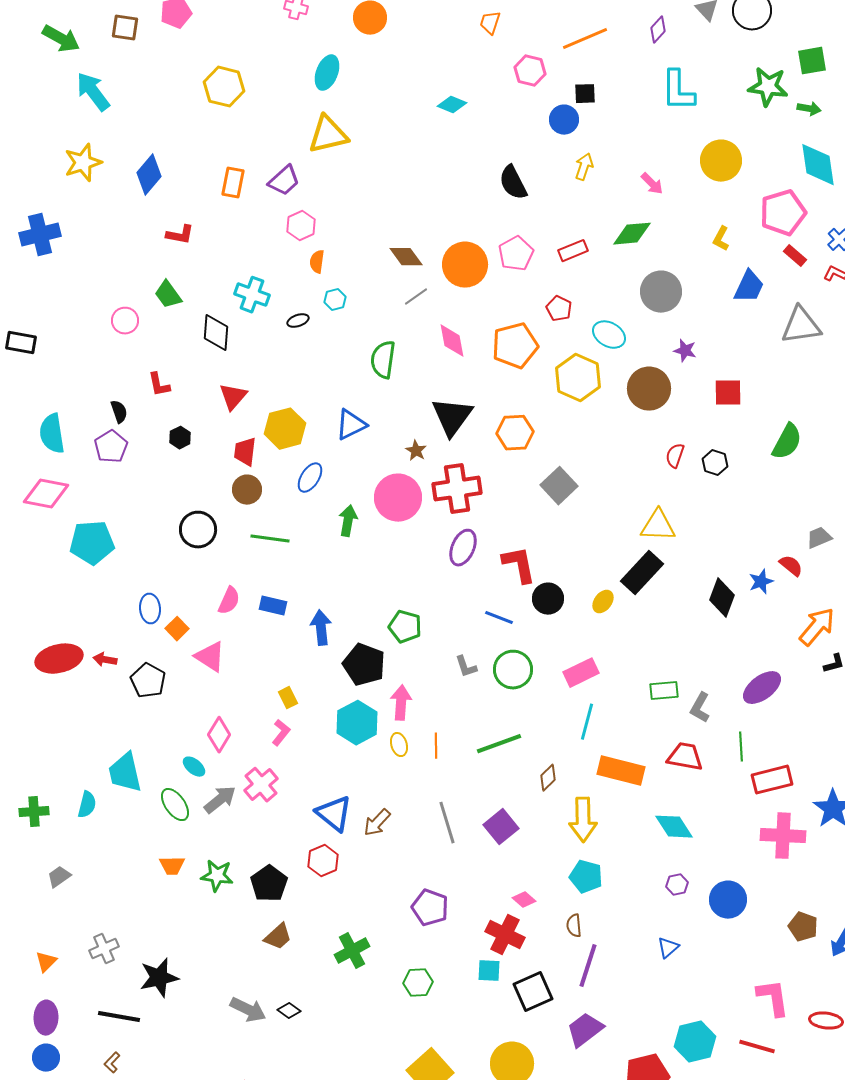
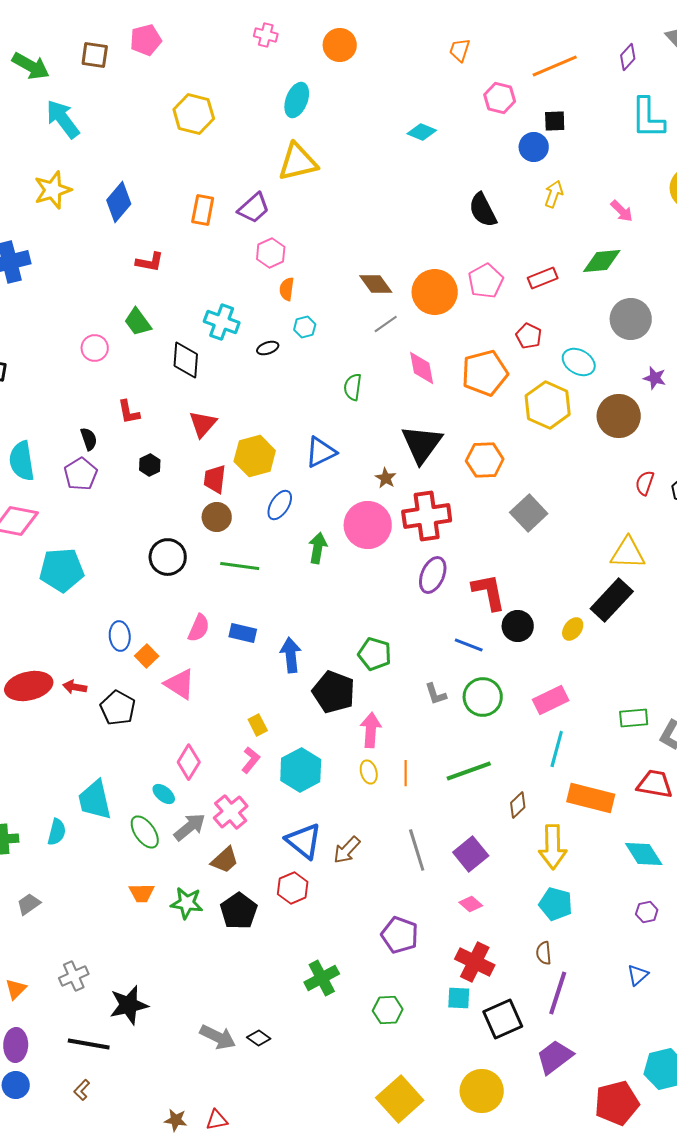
green semicircle: (383, 360) -> (353, 387), size x0.7
cyan hexagon: (357, 723) -> (301, 770), moved
pink diamond: (524, 900) -> (471, 904), moved
brown trapezoid: (278, 937) -> (225, 860), moved

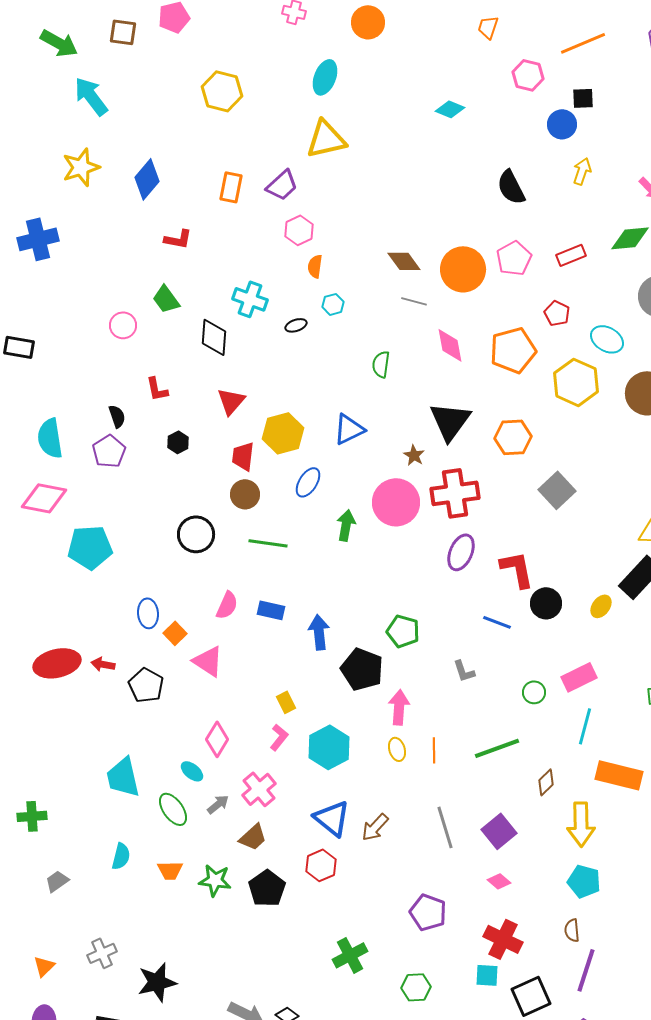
gray line: (386, 324) -> (414, 301), turned 50
green circle: (483, 697) -> (534, 692), moved, size x0.6
gray arrow: (190, 827) -> (218, 804), size x0.7
cyan semicircle: (57, 832) -> (121, 856), moved

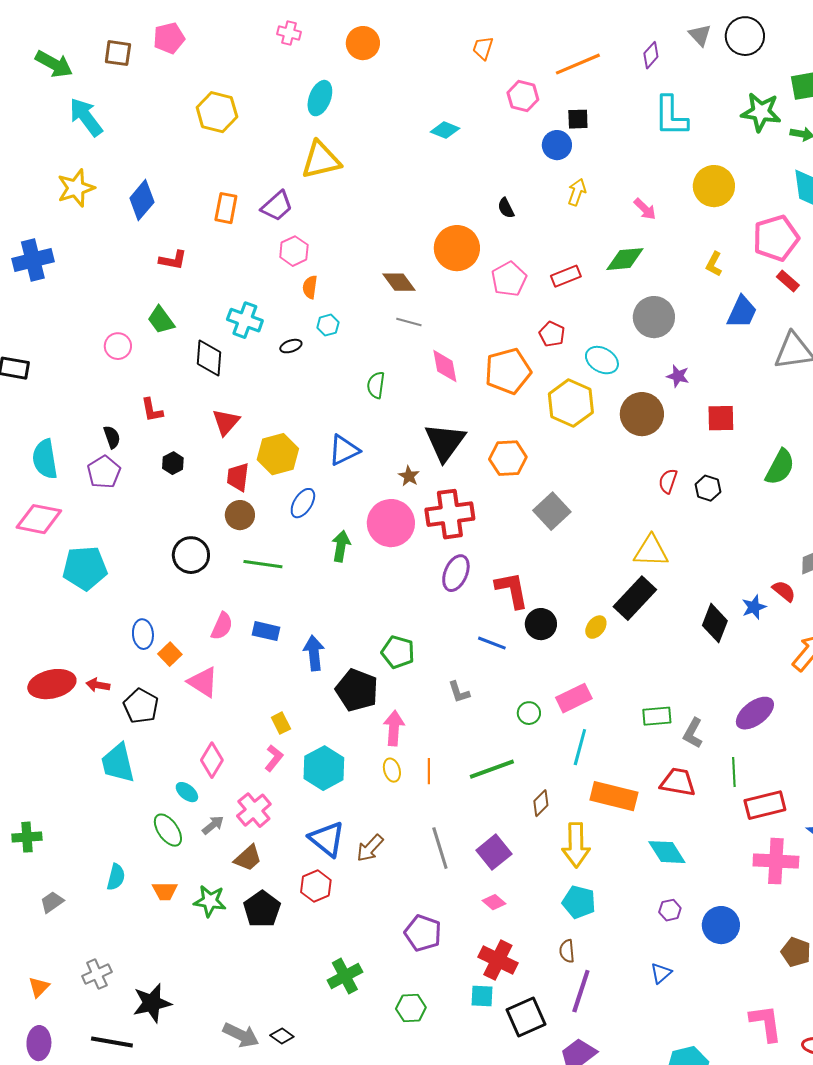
black semicircle: (511, 187) -> (506, 208), size x0.6
orange circle: (463, 269) -> (457, 248), moved
cyan trapezoid: (123, 777) -> (118, 763), moved

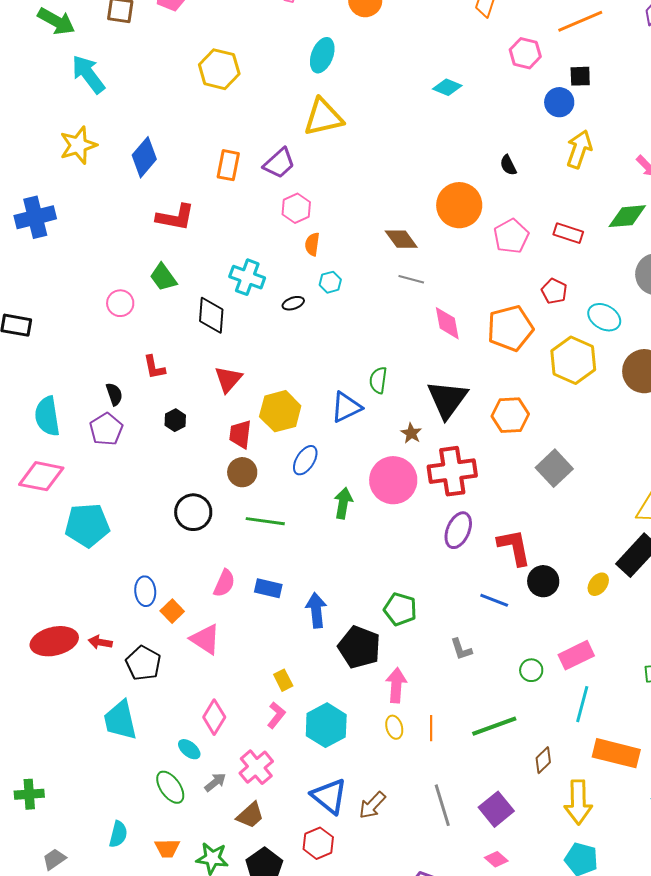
yellow arrow: (577, 192) -> (579, 149), size x1.4
red L-shape: (173, 260) -> (175, 217), size x1.4
red rectangle: (566, 276) -> (568, 233), turned 40
green semicircle: (376, 385) -> (378, 380), moved

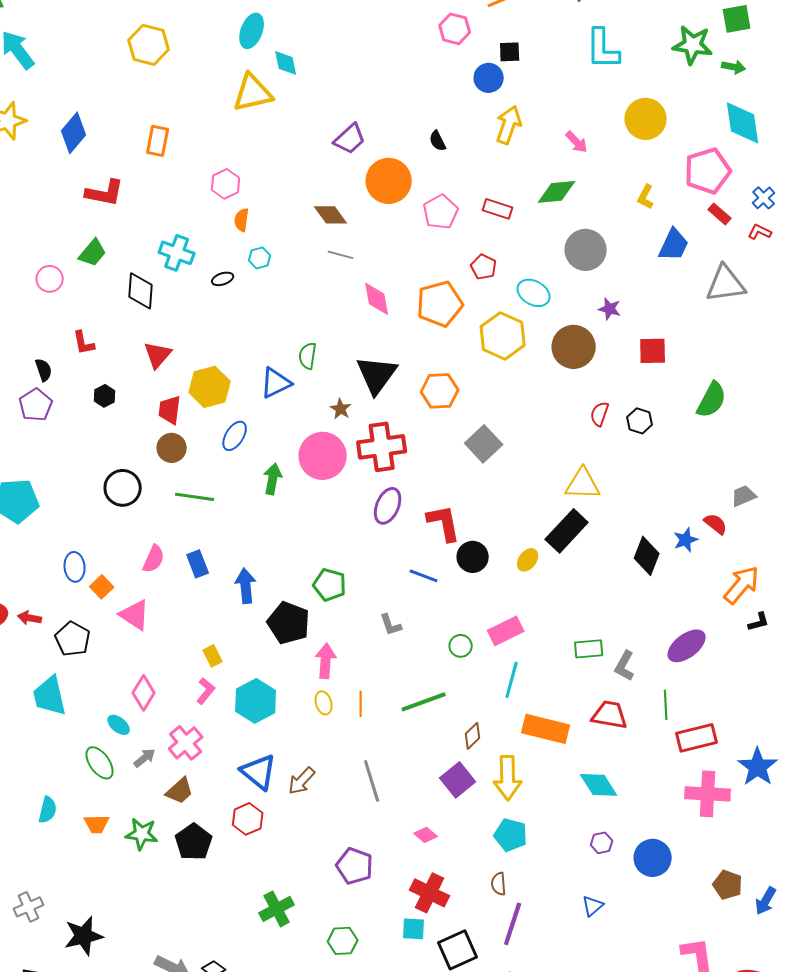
cyan diamond: (447, 87) -> (286, 63), moved, turned 56
purple trapezoid: (279, 163) -> (350, 139), moved
green trapezoid: (163, 277) -> (93, 253), turned -104
blue rectangle: (268, 588) -> (198, 564), turned 56
purple square: (496, 809) -> (458, 780), moved

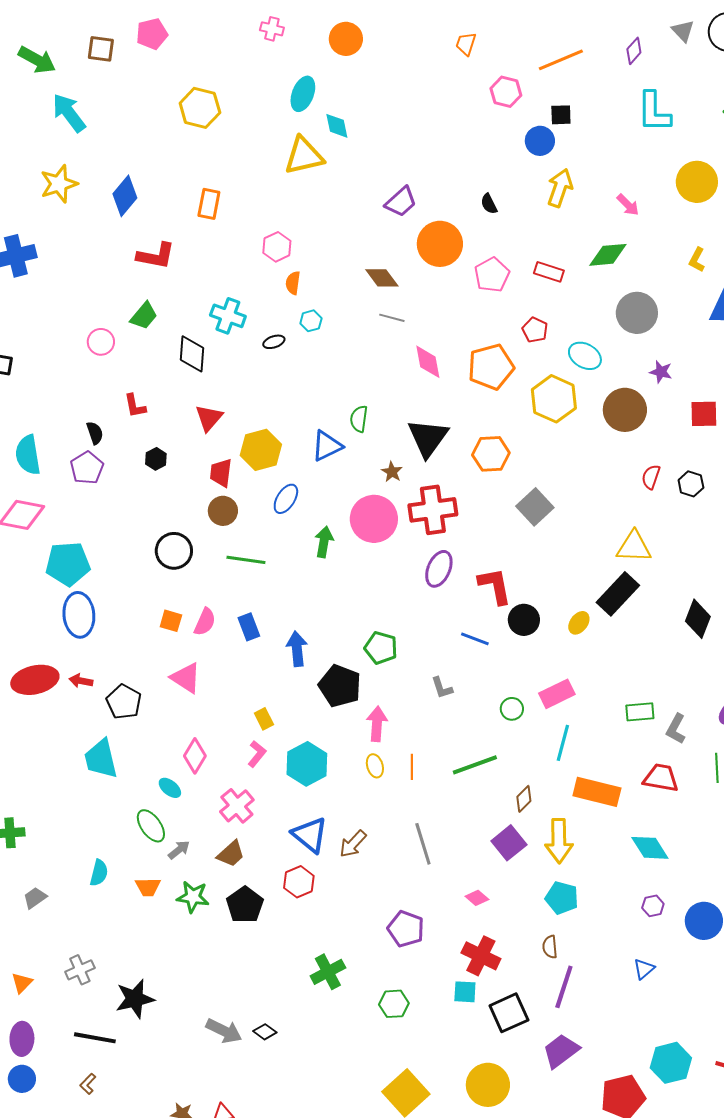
blue ellipse: (75, 567) -> (79, 615), moved, size x1.5
orange square: (102, 587) -> (171, 621), moved, turned -30
gray arrow: (145, 758) -> (179, 850), moved

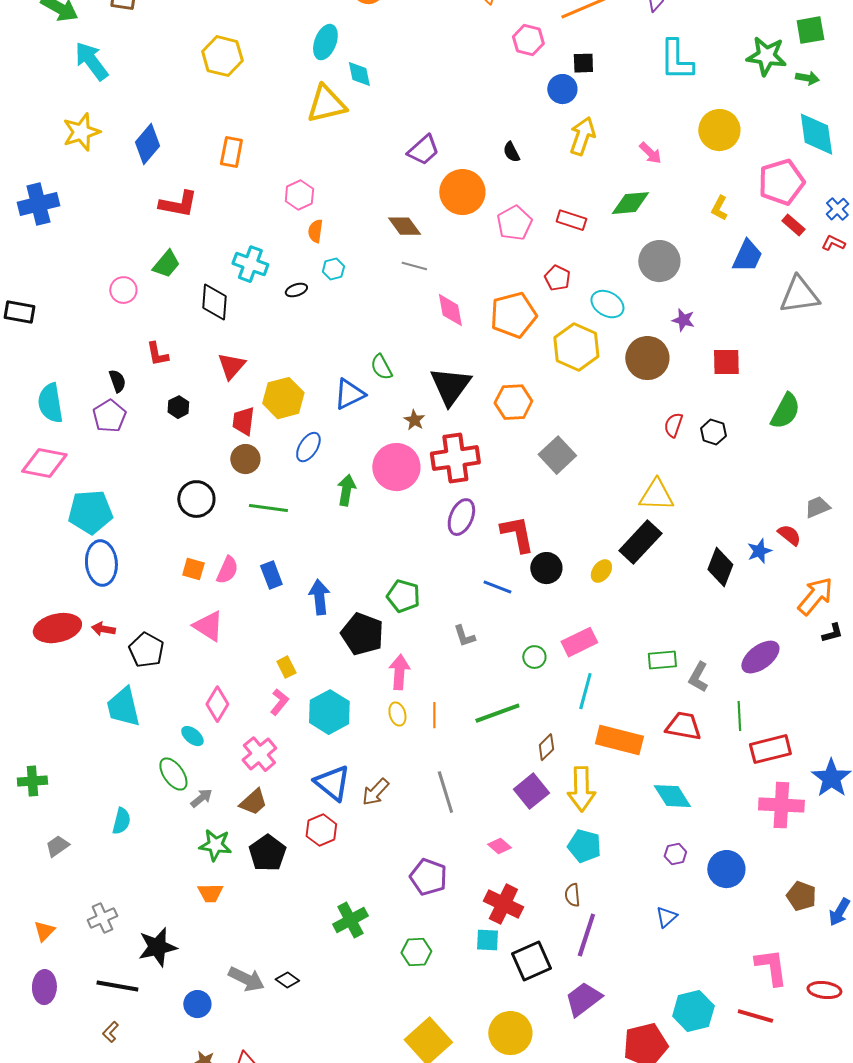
green semicircle: (359, 419) -> (381, 367), turned -36
orange trapezoid: (148, 887) -> (210, 893), moved
blue circle: (22, 1079) -> (197, 1004), moved

